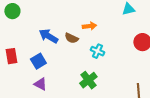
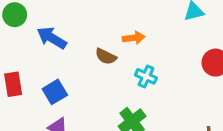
blue arrow: (48, 36) -> (52, 38), moved

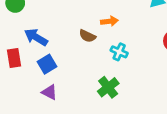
blue arrow: (52, 38) -> (36, 37), moved

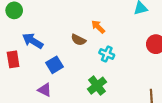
orange arrow: (109, 21) -> (98, 27), turned -128
blue square: (47, 64) -> (54, 65), moved

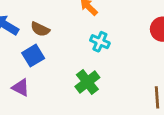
brown semicircle: (78, 40) -> (40, 29), moved

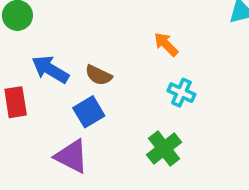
purple triangle: (21, 88) -> (71, 156), size x1.4

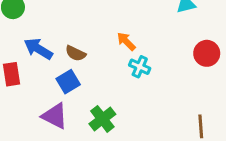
orange arrow: (166, 44) -> (126, 41), moved
green cross: (164, 148) -> (102, 119), moved

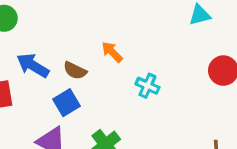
orange arrow: (126, 41) -> (112, 52), moved

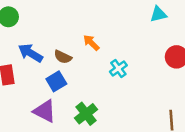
cyan cross: (147, 86) -> (118, 69), turned 30

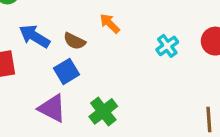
cyan cross: (118, 69) -> (167, 46), moved

